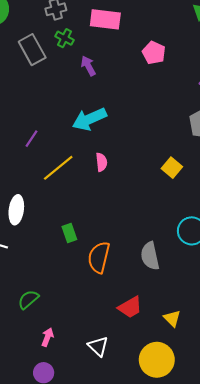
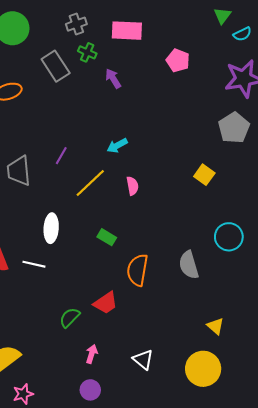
cyan arrow: (89, 119) -> (117, 146), moved, size x0.6
pink semicircle: (101, 162) -> (132, 186), moved
green rectangle: (69, 233) -> (107, 237), moved, turned -36
red trapezoid: (130, 307) -> (106, 303), moved

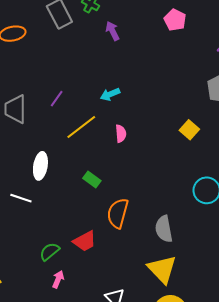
gray semicircle: (189, 265) -> (164, 229), moved
yellow triangle: (215, 326) -> (162, 269), moved, size x1.8
pink arrow: (92, 354) -> (58, 279), moved

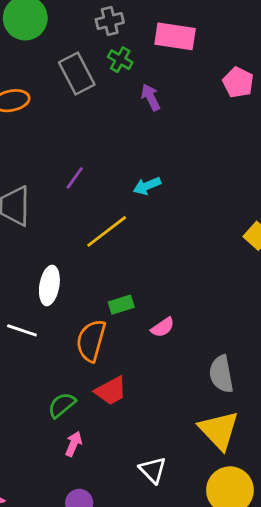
purple line: (57, 99) -> (75, 178), moved
pink semicircle: (121, 134) -> (163, 327), moved, turned 60
green rectangle: (92, 179) -> (121, 305), turned -54
orange semicircle: (118, 213) -> (91, 341), moved

